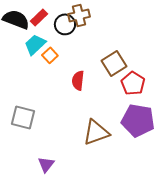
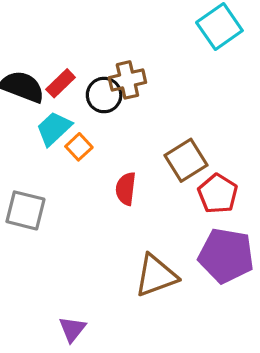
gray square: (23, 117) -> (25, 210), moved

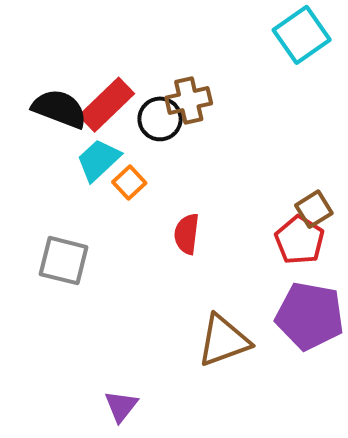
red rectangle: (61, 83) -> (107, 105), size x1.5
brown square: (186, 160) -> (314, 209), moved, size x0.7

